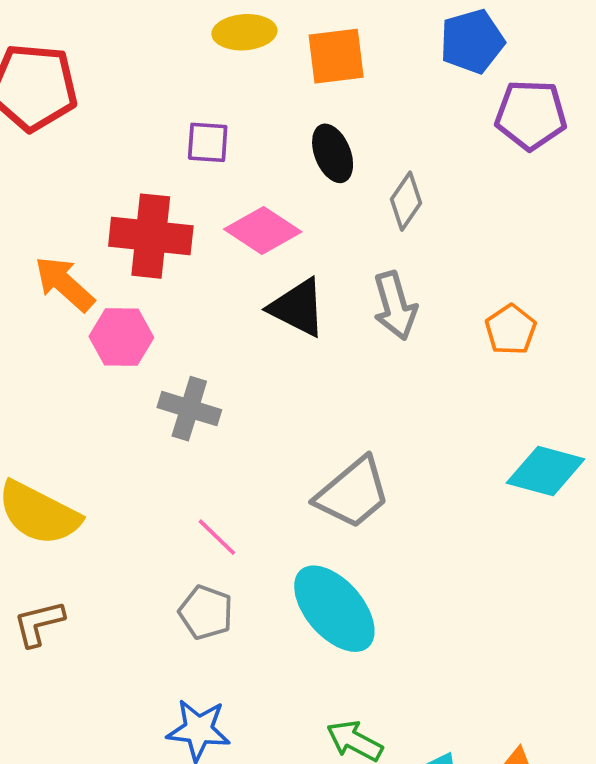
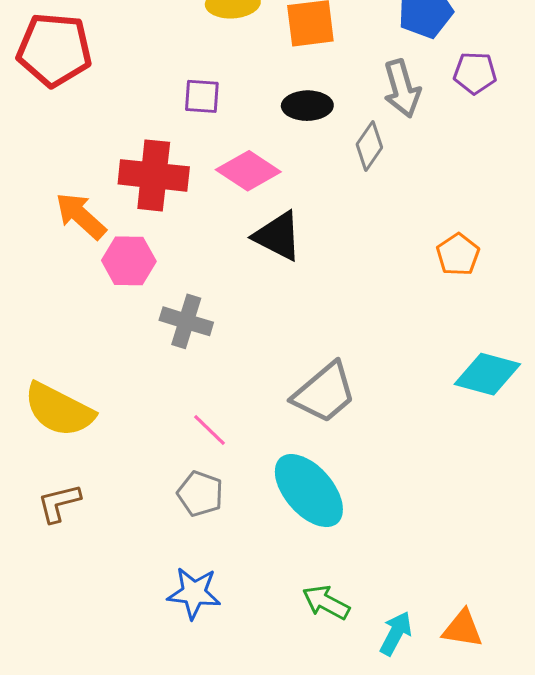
purple pentagon: (531, 115) -> (475, 73), size x0.7
black ellipse: (333, 153) -> (307, 106), turned -69
gray arrow: (395, 306) -> (402, 89), moved

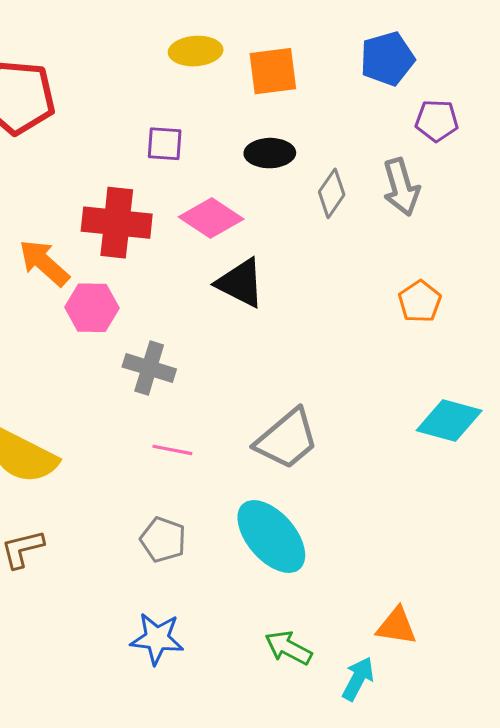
gray arrow: (402, 89) -> (401, 187), moved
pink line: (210, 430) -> (172, 450), moved, turned -33
orange triangle: (463, 629) -> (397, 626), moved

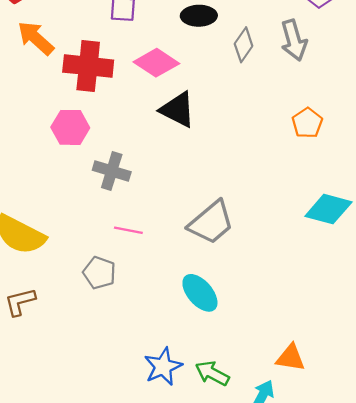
orange arrow: (44, 263) -> (36, 38), moved
cyan ellipse: (271, 536) -> (200, 293), size x0.7
gray pentagon: (163, 540) -> (99, 273), moved
blue star: (157, 639) -> (163, 367), moved, turned -30

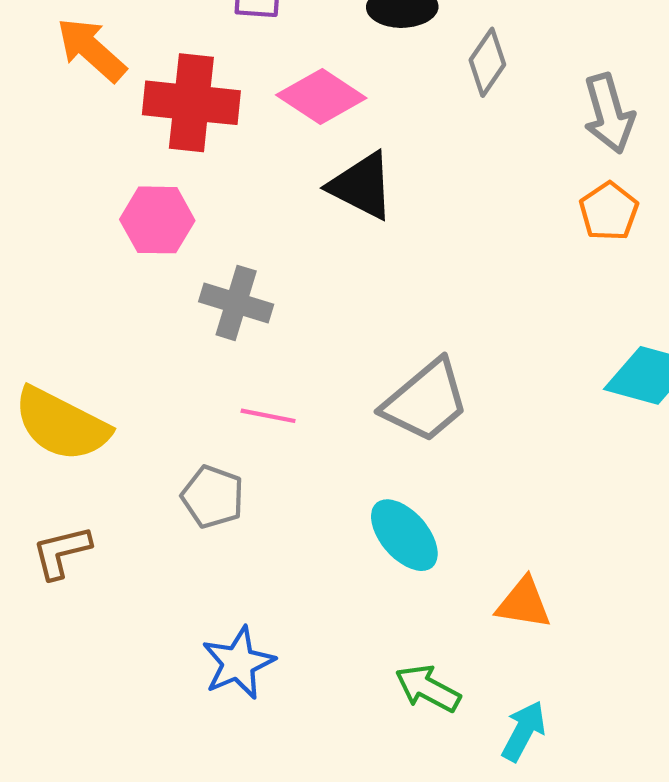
gray arrow: (294, 40) -> (609, 113), moved
orange triangle: (290, 358) -> (524, 603), moved
blue star: (163, 367) -> (238, 663), moved

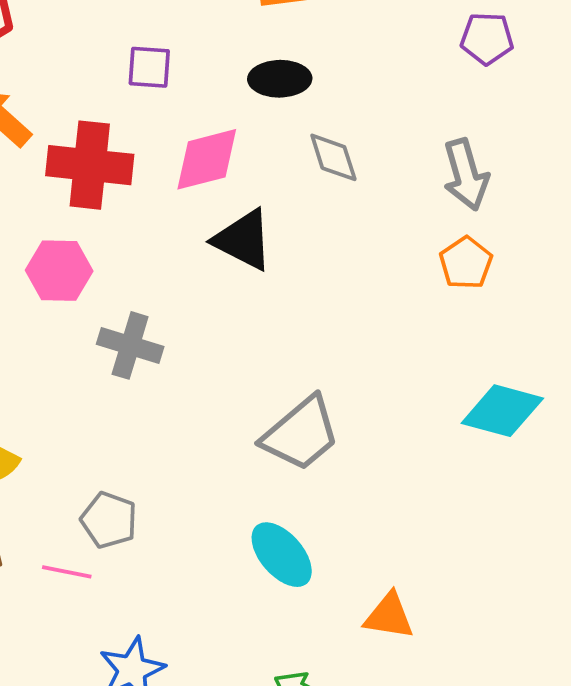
gray diamond: (487, 62) -> (333, 157), moved, turned -52
pink diamond: (321, 96) -> (207, 159), turned -48
pink line: (268, 416) -> (67, 572), moved

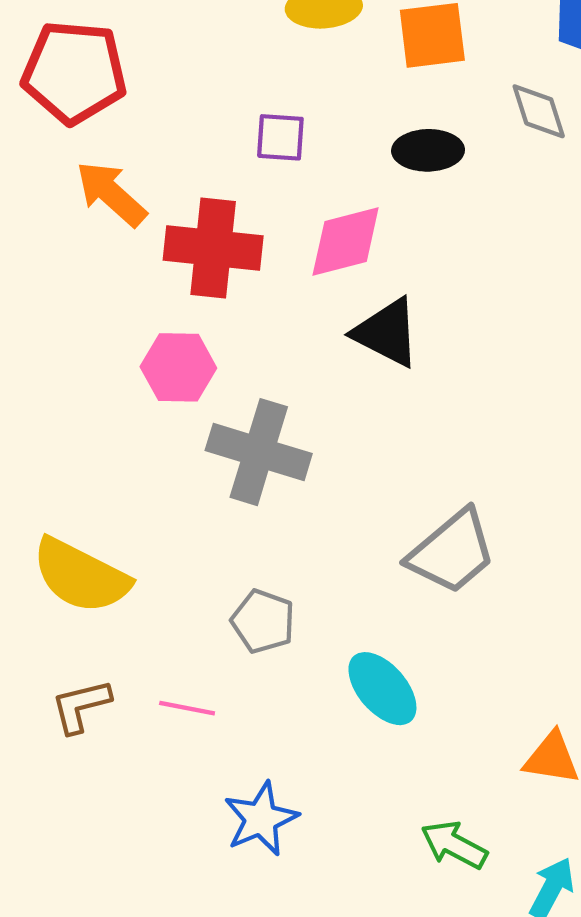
gray diamond: (333, 157) -> (539, 111), moved
gray cross: (130, 345) -> (259, 452), size x1.4
gray pentagon: (109, 520) -> (263, 621), moved
cyan ellipse: (282, 555) -> (382, 689), moved

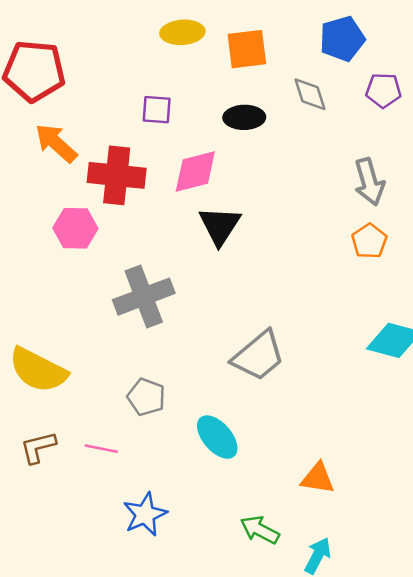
black triangle: (387, 333) -> (220, 226), turned 36
pink hexagon: (178, 367) -> (75, 228), moved
gray cross: (259, 452) -> (144, 297), turned -38

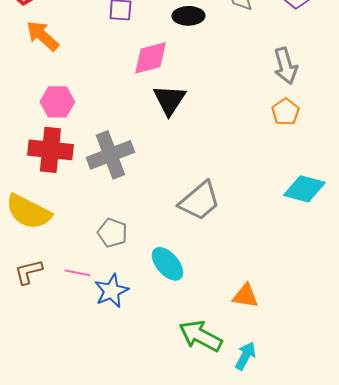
red cross: (117, 175) -> (50, 150), moved
blue star: (145, 514) -> (111, 291), moved
green arrow: (260, 530) -> (200, 336), size x1.4

